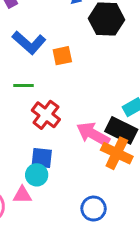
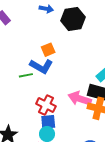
blue L-shape: (29, 43) -> (41, 66), moved
red cross: (46, 115) -> (46, 105), moved

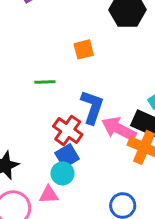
blue L-shape: (41, 66) -> (92, 107), moved, turned -110
blue square: (48, 122) -> (67, 156), turned -35

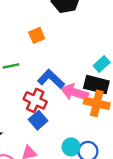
blue L-shape: (92, 107) -> (51, 79), turned -56
cyan circle: (63, 173) -> (71, 147), moved

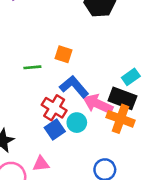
orange square: (37, 35) -> (64, 54), moved, turned 35
cyan circle: (71, 147) -> (77, 123), moved

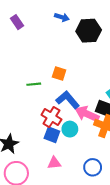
blue square: (55, 130) -> (52, 135), turned -35
pink triangle: (41, 164) -> (54, 163), moved

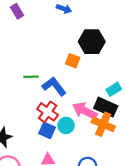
black hexagon: (89, 31) -> (92, 42), moved
orange square: (59, 73) -> (73, 61), moved
blue L-shape: (68, 100) -> (54, 86), moved

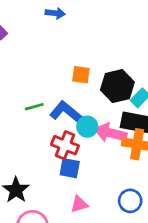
black hexagon: (92, 42) -> (117, 86), moved
cyan circle: (66, 125) -> (87, 127), moved

